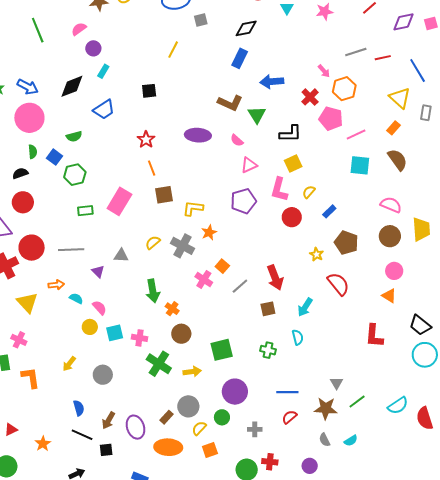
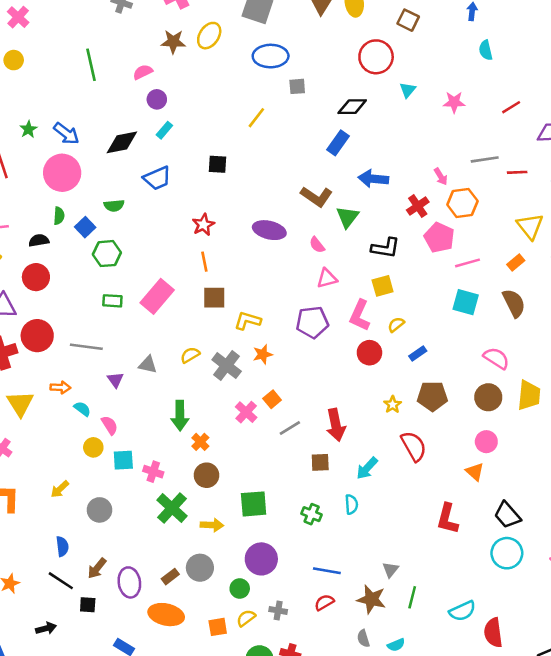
brown pentagon: (346, 243) -> (432, 396), turned -30
green line: (357, 401) -> (412, 597), turned -48
yellow semicircle: (199, 428) -> (246, 618), moved

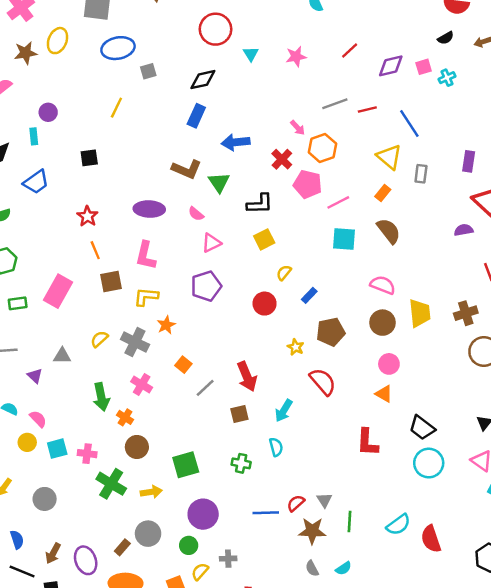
purple circle: (157, 99) -> (48, 112), moved
cyan rectangle: (164, 130) -> (34, 136), turned -35
pink L-shape: (360, 315) -> (146, 256), moved
pink cross: (246, 412) -> (142, 385), moved
red semicircle: (324, 602) -> (296, 503), moved

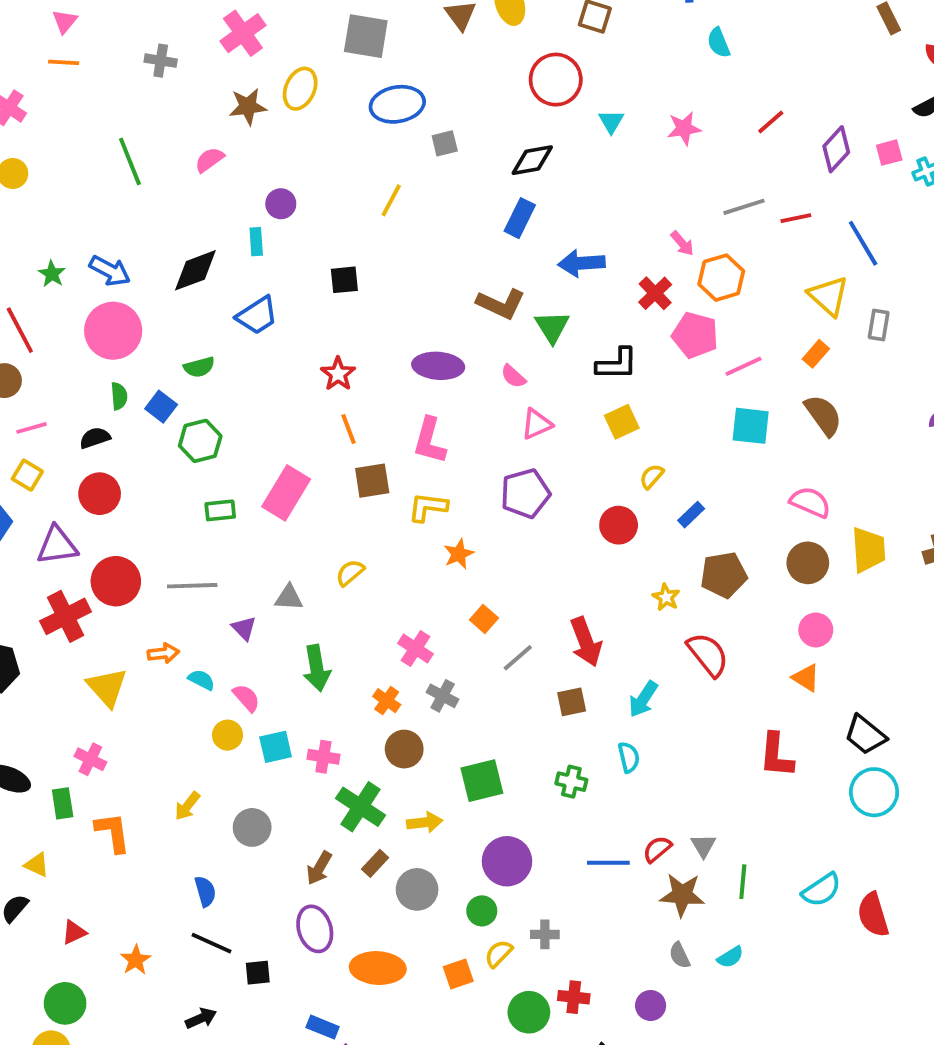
purple diamond: (391, 66) -> (836, 149), turned -36
gray cross: (135, 342) -> (443, 696), moved, size x0.7
green arrow: (101, 397) -> (317, 668), moved
brown rectangle: (122, 547) -> (375, 863), moved
brown arrow: (53, 553) -> (319, 868), moved

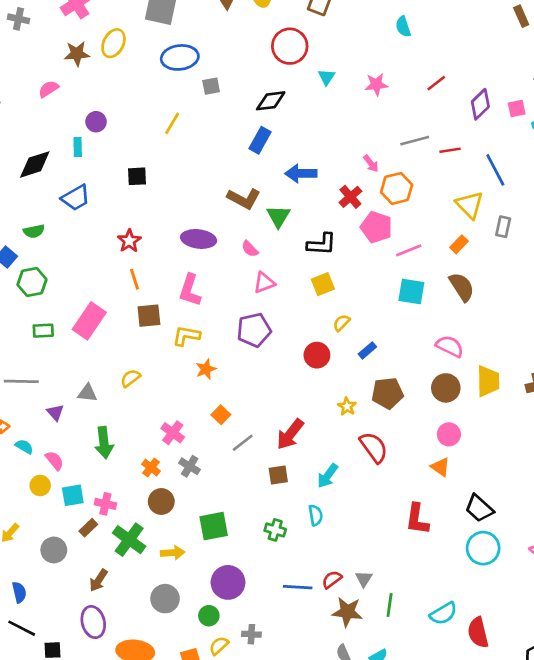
red arrow: (586, 642) -> (290, 434), turned 56
brown rectangle: (375, 863) -> (88, 528), moved

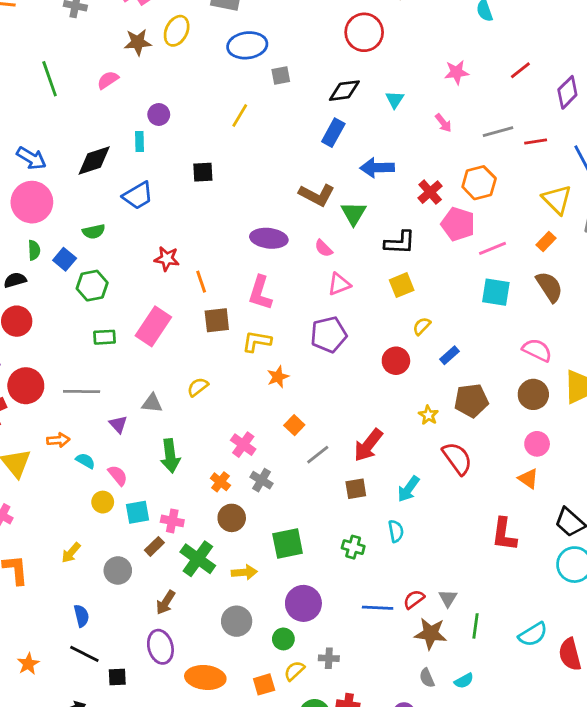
cyan triangle: (326, 77) -> (395, 100), moved
pink arrow: (371, 163) -> (443, 123), moved
red star: (129, 241) -> (167, 259), moved, turned -30

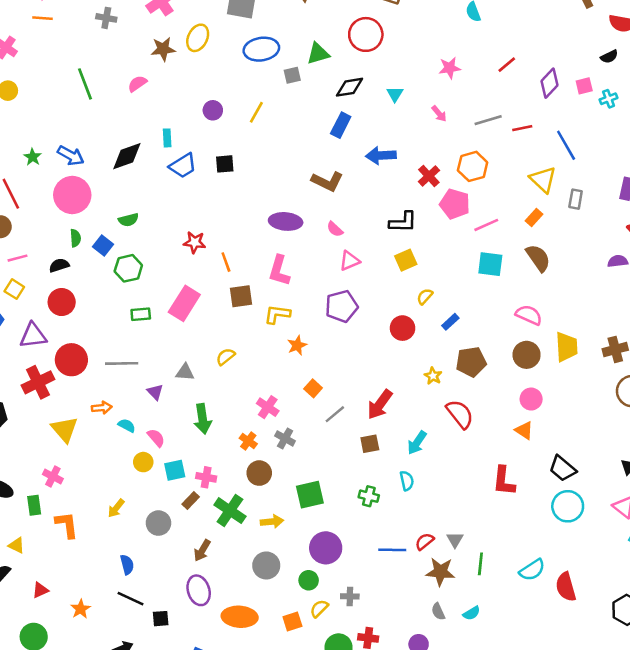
purple circle: (159, 114) -> (213, 110), moved
blue trapezoid: (138, 196) -> (183, 166), moved
green triangle: (354, 213) -> (318, 53), moved, turned 45

